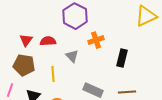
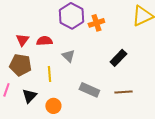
orange cross: (96, 40) -> (96, 23), moved
black rectangle: (122, 58) -> (118, 58), turned 30

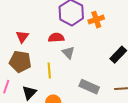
red semicircle: (44, 41) -> (56, 38), moved

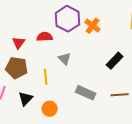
orange cross: (96, 20) -> (93, 26), turned -35
red semicircle: (56, 38) -> (45, 37), moved

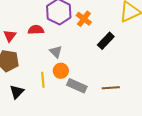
black rectangle: (115, 61) -> (106, 41), moved
yellow line: (46, 77) -> (43, 80), moved
orange circle: (50, 109) -> (61, 71), moved

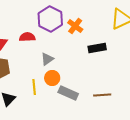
black rectangle: (106, 41) -> (97, 48), turned 36
gray triangle: (56, 52) -> (47, 59), turned 40

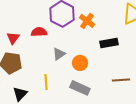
orange circle: (52, 78) -> (80, 63), moved
brown line: (102, 95) -> (121, 80), moved

